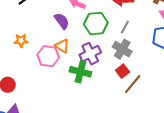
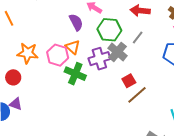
orange star: (21, 41) -> (28, 53), moved, size x1.5
gray cross: (122, 49) -> (118, 52), moved
green cross: (80, 72) -> (75, 74), moved

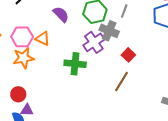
orange triangle: (73, 47) -> (43, 39), moved
pink hexagon: (58, 55) -> (22, 37), moved
red circle: (13, 77) -> (18, 94), moved
brown line: (137, 95) -> (122, 81), moved

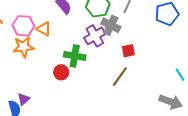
red square: (128, 55) -> (128, 51), turned 32
red circle: (18, 94) -> (61, 72), moved
purple triangle: (27, 110) -> (24, 99), turned -48

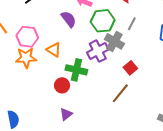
orange triangle: (44, 29) -> (54, 50), moved
red square: (128, 51) -> (130, 68), turned -32
purple triangle: (24, 99) -> (66, 114), moved

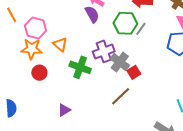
purple semicircle: (69, 19) -> (92, 14), moved
green hexagon: (103, 21) -> (125, 23), moved
gray cross: (114, 41) -> (120, 62), moved
red circle: (62, 85) -> (39, 73), moved

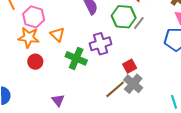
gray cross: (120, 62) -> (133, 84), moved
purple triangle: (64, 110) -> (58, 100), turned -40

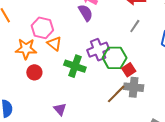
pink hexagon: (34, 17) -> (42, 28), moved
green hexagon: (124, 17) -> (115, 58), moved
gray cross: (133, 84) -> (134, 87), turned -30

